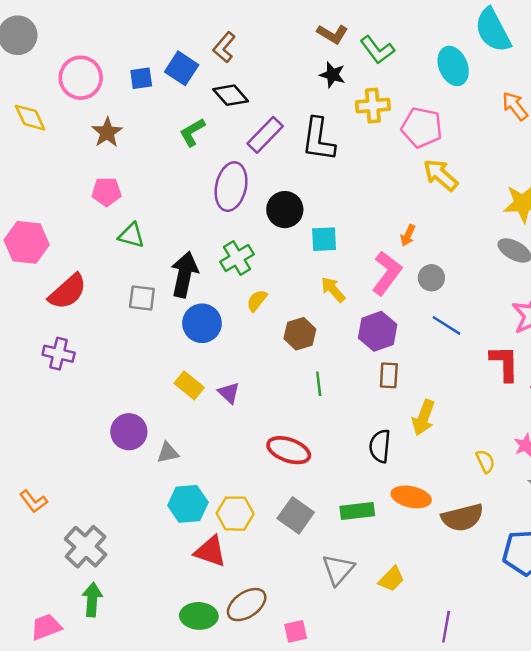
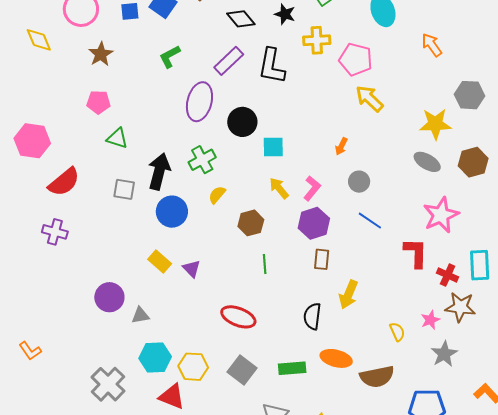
black diamond: (231, 95) -> (241, 19), moved
pink L-shape: (387, 273) -> (312, 188), moved, size x0.7
gray cross: (86, 547) -> (108, 384), moved

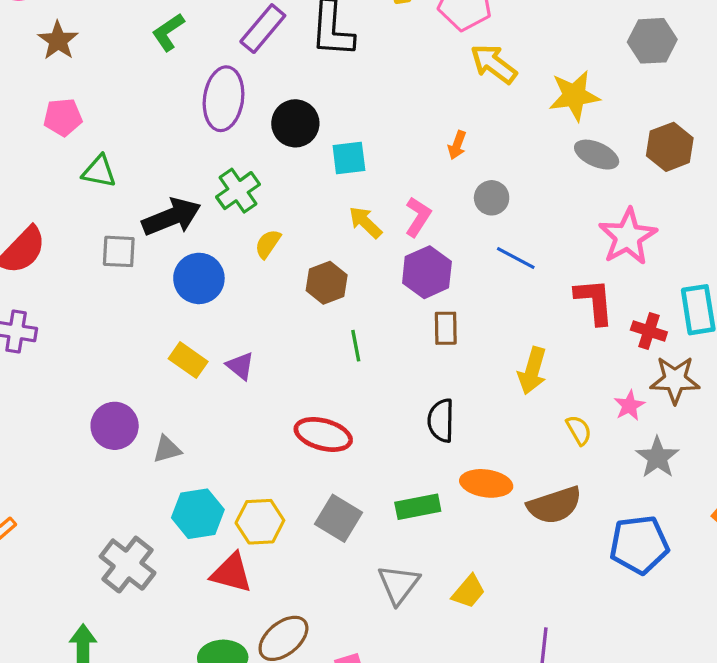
yellow star: (435, 124) -> (574, 96), moved
black arrow: (159, 171) -> (172, 217), turned 60
yellow arrow: (348, 294) -> (532, 371), moved

